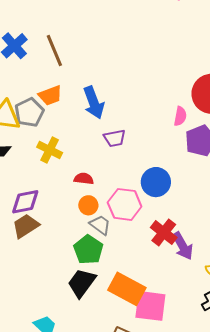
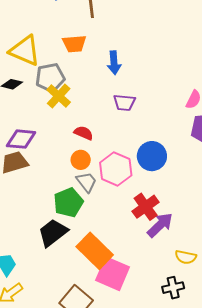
blue arrow: (94, 103) -> (114, 63), size x0.7
gray pentagon: (29, 112) -> (50, 78), moved
purple arrow: (183, 246) -> (160, 225), turned -120

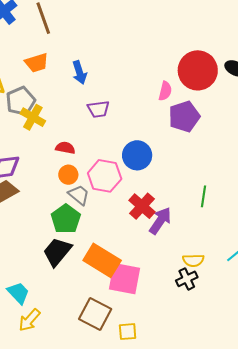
yellow semicircle: (186, 257) -> (193, 260), moved

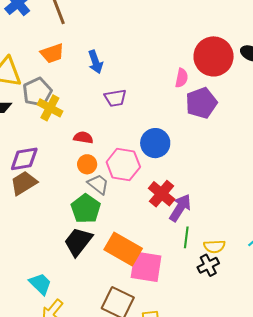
green line: (203, 196) -> (186, 237), moved

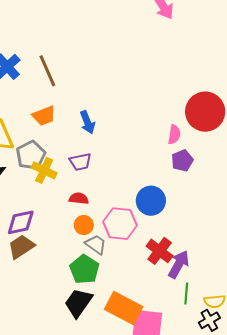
purple trapezoid: (115, 98) -> (80, 162), moved
purple pentagon: (201, 103) -> (182, 161), moved, size x0.7

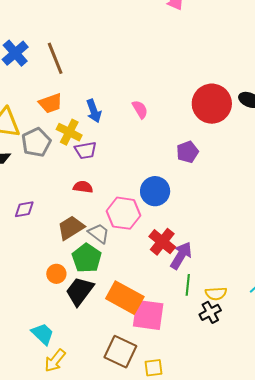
pink semicircle: (174, 134) -> (140, 109), moved, turned -42
yellow cross: (44, 170) -> (69, 132), moved
purple diamond: (21, 222) -> (24, 209), size x0.7
orange circle: (84, 225) -> (56, 274), moved
brown trapezoid: (21, 247) -> (71, 228), moved

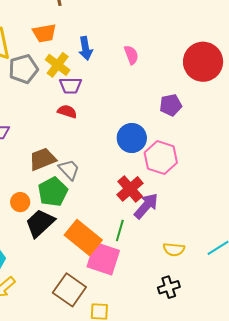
red semicircle: (83, 187) -> (67, 111), moved
pink hexagon: (123, 213) -> (161, 158), moved
green line: (188, 285) -> (120, 230), moved
black cross: (210, 312) -> (169, 287), moved

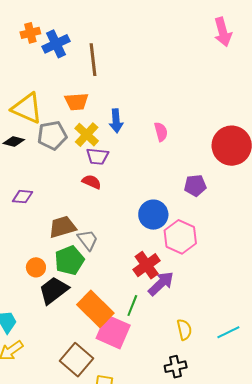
yellow semicircle: (174, 249) -> (184, 330), turned -115

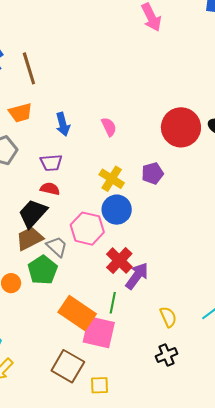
yellow cross: (87, 135) -> (112, 179), moved
pink hexagon: (180, 237) -> (87, 229), moved
black trapezoid: (54, 290) -> (33, 213), moved

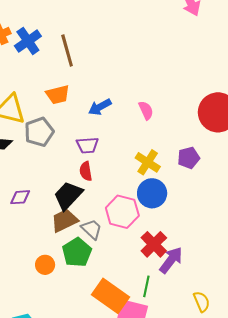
blue arrow: (63, 124) -> (100, 107), turned 75
red semicircle: (50, 189) -> (86, 171), turned -114

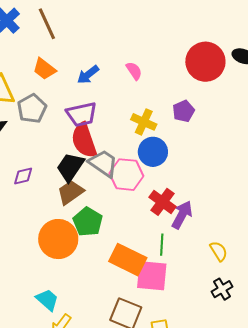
orange trapezoid: (58, 95) -> (44, 69), turned 60
purple trapezoid: (87, 145) -> (82, 114), size x1.4
red semicircle: (86, 171) -> (84, 140), size x1.8
gray trapezoid: (92, 229) -> (103, 163), moved, size x1.4
orange circle: (45, 265) -> (58, 239), size x2.0

